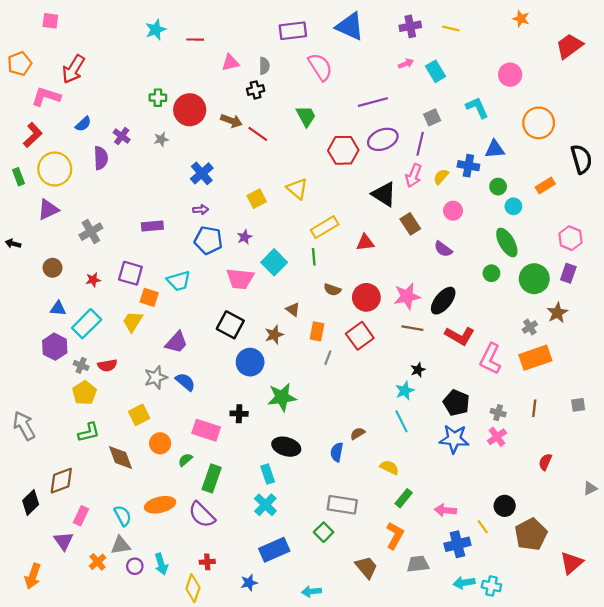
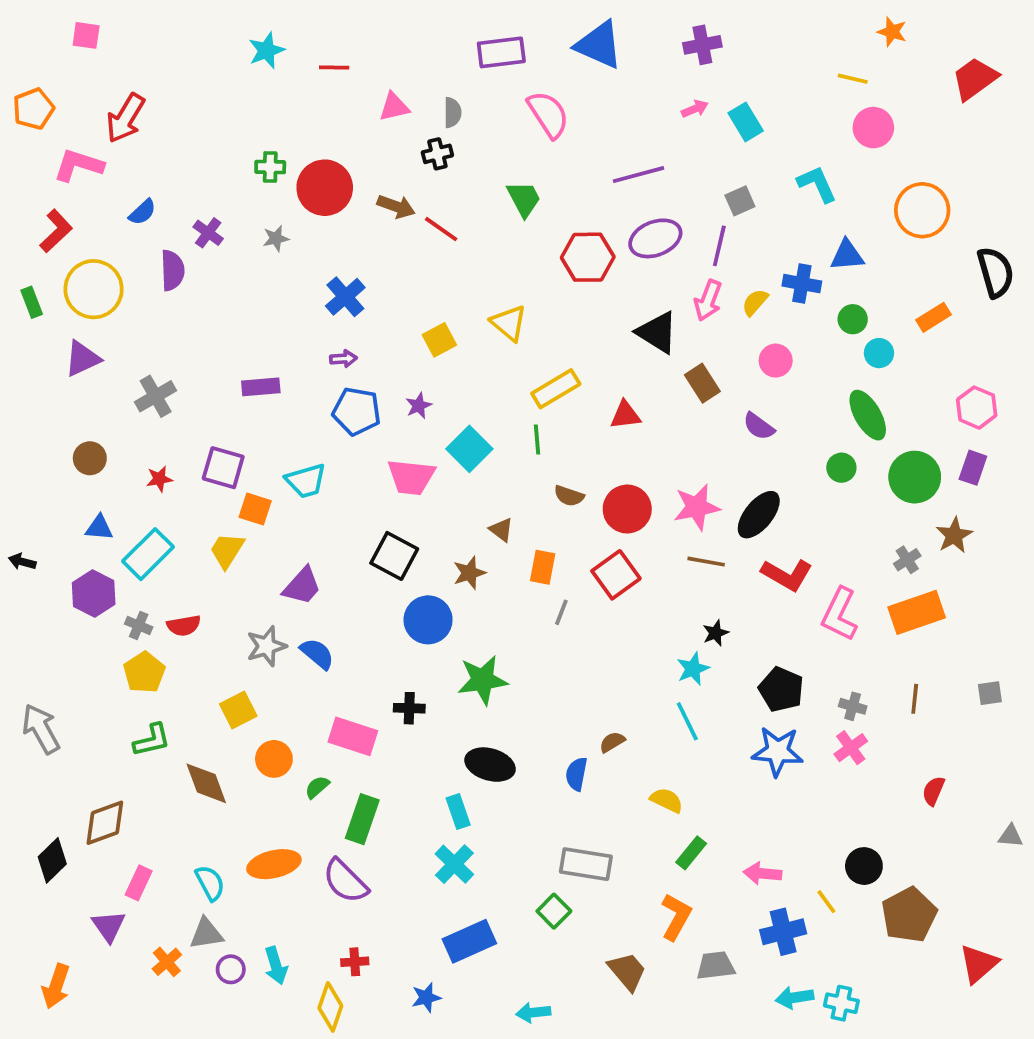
yellow line: (451, 29) -> (853, 79), moved
black arrow: (13, 244) -> (22, 562), moved
gray triangle: (590, 488) -> (1011, 836), turned 32

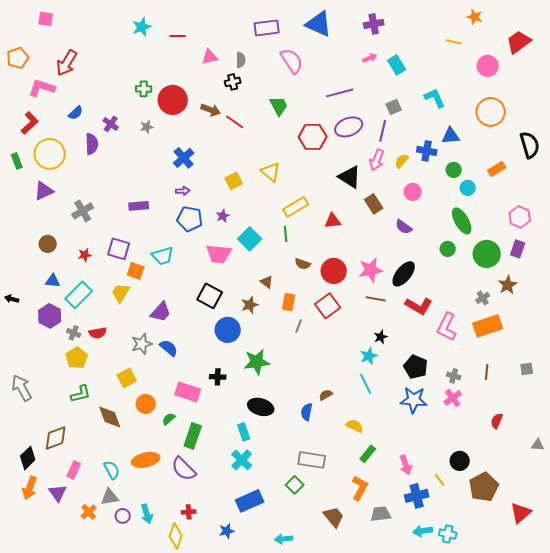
pink circle: (873, 128) -> (488, 66), moved
pink arrow: (762, 874) -> (406, 465), turned -114
orange arrow: (56, 986) -> (30, 488), moved

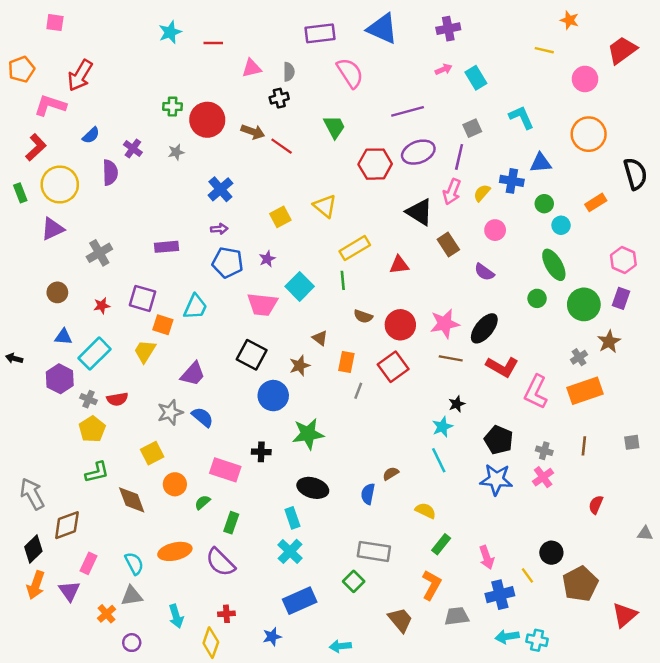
cyan trapezoid: (163, 256) -> (195, 307), turned -50
gray arrow: (22, 388) -> (32, 494), moved
green rectangle: (193, 436) -> (231, 523), size x0.7
purple circle: (123, 516) -> (132, 643), moved

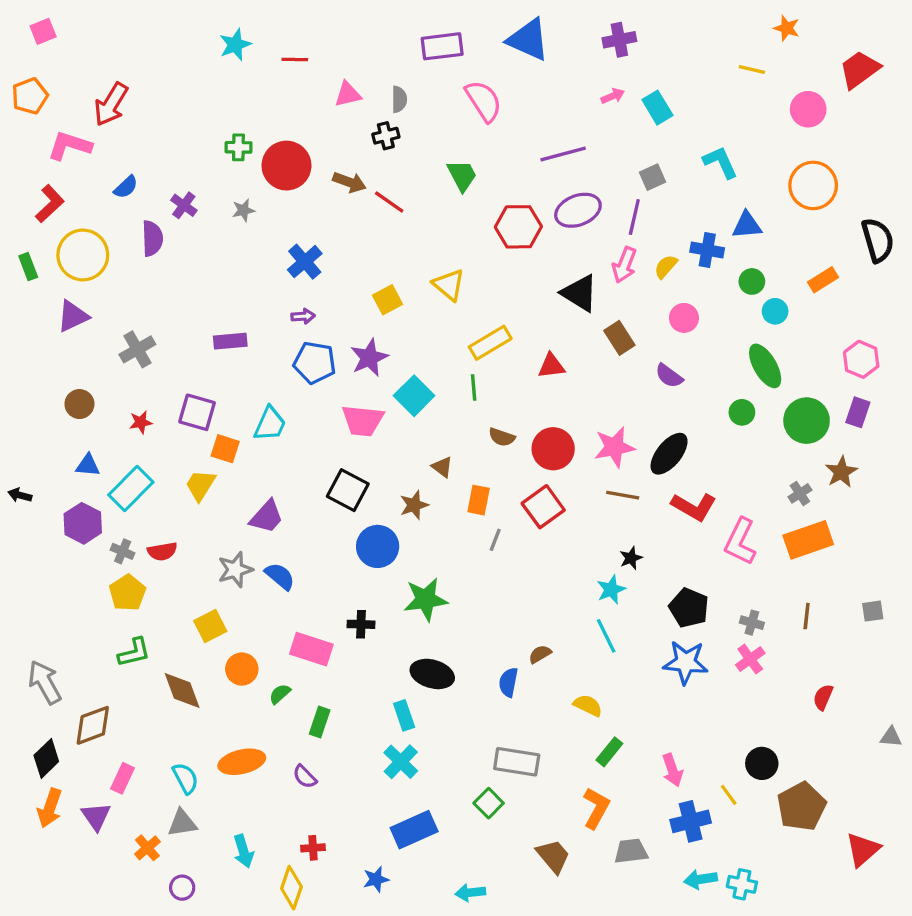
pink square: (55, 23) -> (43, 31), moved, turned -30
purple star: (267, 259) -> (369, 358), size x1.6
purple semicircle: (220, 562) -> (305, 777), size x0.6

